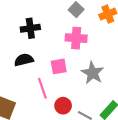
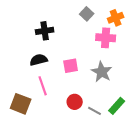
pink cross: (76, 38) -> (106, 38), moved
pink line: (42, 88) -> (43, 86), moved

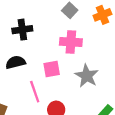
pink cross: (106, 38) -> (71, 42), moved
pink line: (43, 86) -> (35, 92), moved

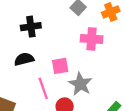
pink cross: (71, 42) -> (92, 39), moved
gray star: (87, 76) -> (80, 84), moved

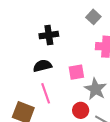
pink line: (43, 88) -> (46, 93), moved

